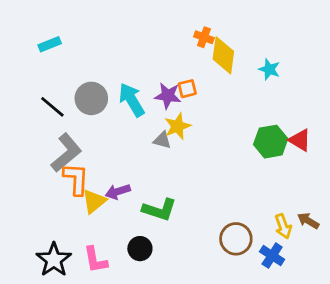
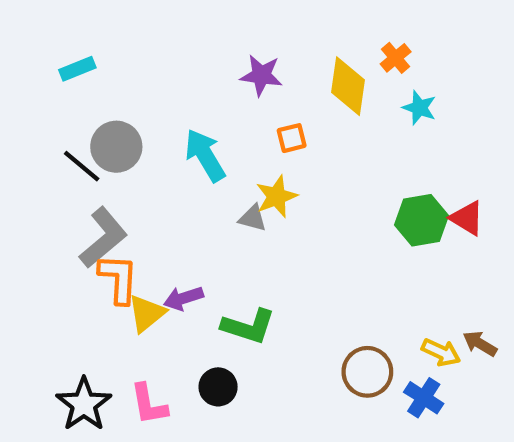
orange cross: (204, 37) -> (396, 58), moved, turned 30
purple star: (168, 96) -> (261, 75), moved
gray circle: (91, 98) -> (116, 147), moved
yellow arrow: (283, 226) -> (441, 352), turned -45

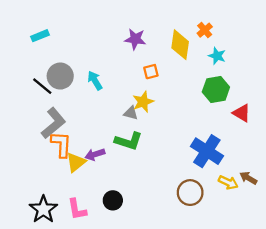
cyan arrow: (205, 155) -> (95, 81), moved, size x0.7
green hexagon: (422, 220) -> (216, 89), moved
green L-shape: (248, 326) -> (129, 141), moved
blue cross: (424, 398) -> (207, 151), moved, size x1.6

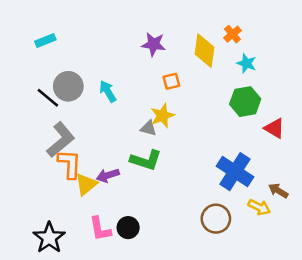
brown arrow: (248, 178) -> (278, 191), moved
pink L-shape: (77, 209) -> (100, 229), moved

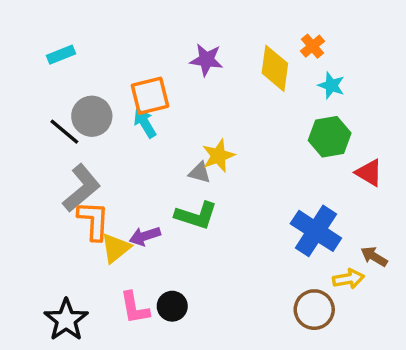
orange square: (171, 81) -> (150, 96), moved, size x1.6
yellow arrow: (259, 207) -> (348, 279), turned -35
brown circle: (216, 219) -> (314, 310), moved

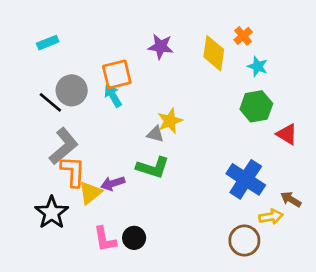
black star: (66, 320) -> (52, 213), moved

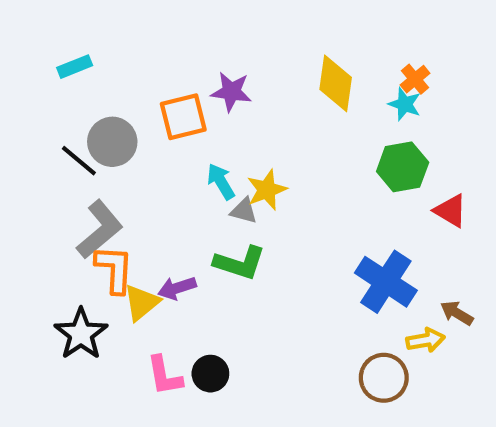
orange cross: (243, 36) -> (415, 79), moved
purple star: (161, 47) -> (231, 92), moved
cyan arrow: (113, 96) -> (221, 181), moved

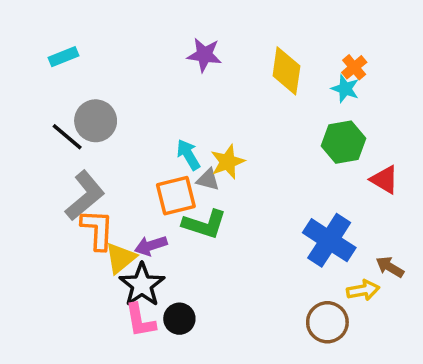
purple star: (231, 92) -> (204, 55), moved
orange square: (183, 117) -> (176, 196), moved
black star: (81, 334) -> (142, 285), moved

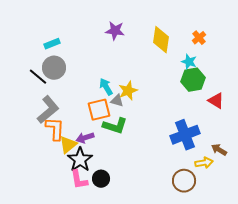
cyan rectangle: (64, 57) -> (52, 44), moved
cyan star: (345, 89) -> (189, 62), moved
blue cross: (329, 240) -> (185, 135), turned 36

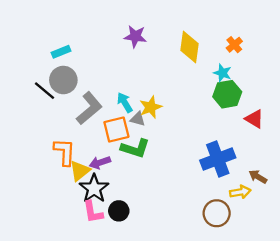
gray L-shape: (48, 110) -> (89, 108), moved

